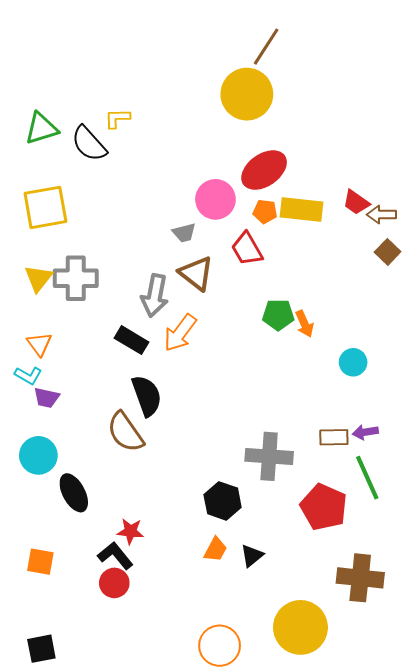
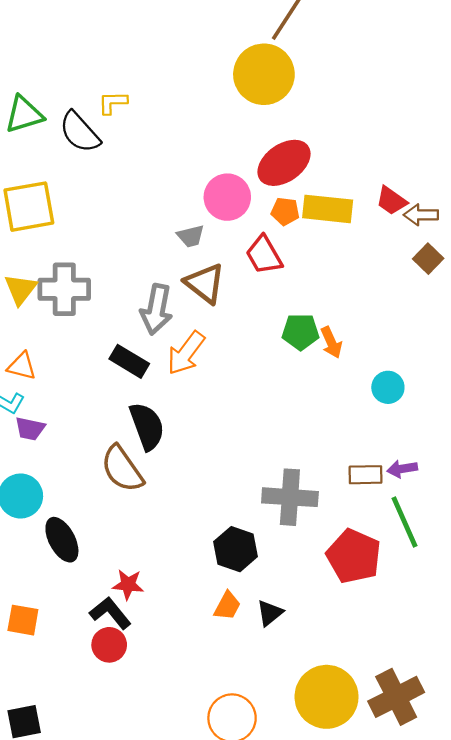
orange triangle: (39, 344) -> (22, 366), turned -40
brown cross: (360, 578) -> (396, 697), moved, turned -33

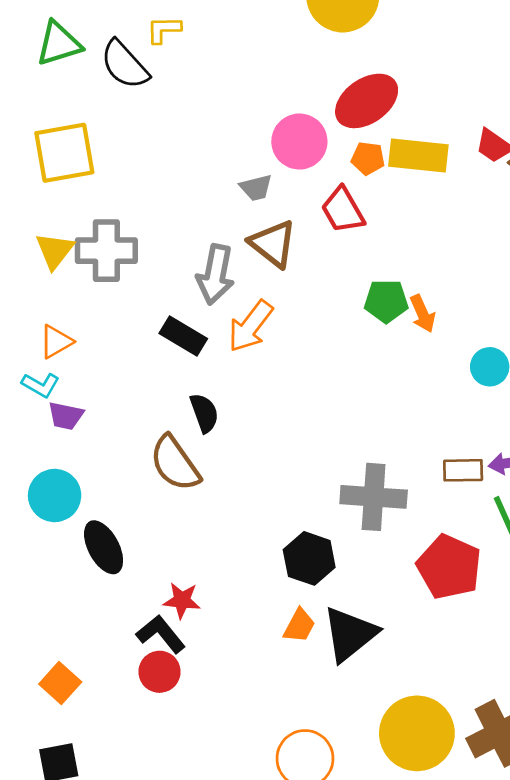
orange triangle: (22, 366) -> (56, 342), turned -44
black semicircle: (147, 426) -> (204, 413), size x0.7
black triangle: (270, 613) -> (350, 634), size x1.8
orange square: (23, 620) -> (60, 683), moved, turned 32

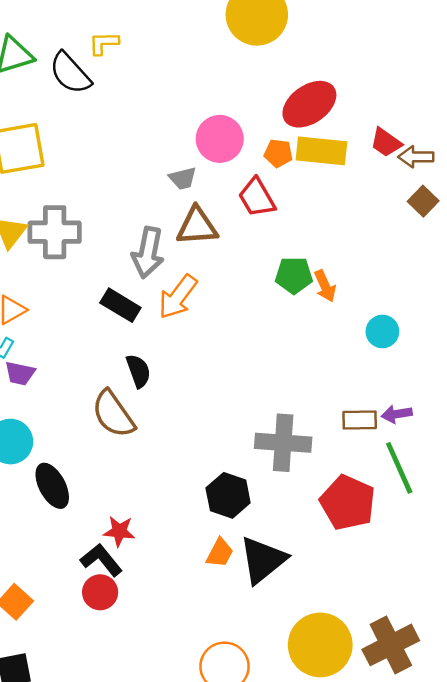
red ellipse: (367, 101) -> (309, 104), moved
brown triangle: (273, 244) -> (197, 226), turned -42

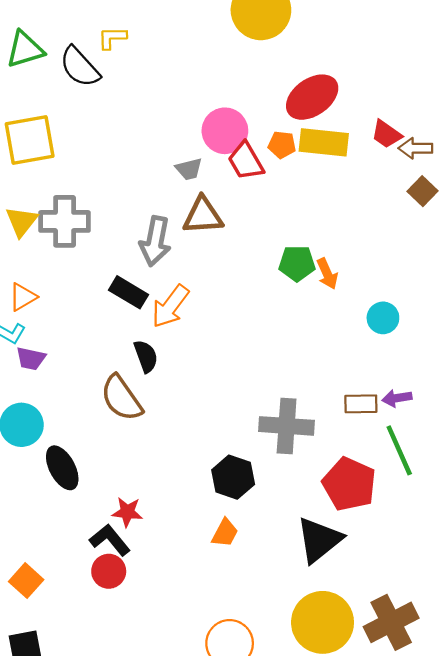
red trapezoid: (257, 198) -> (246, 161), moved
orange arrow: (178, 297) -> (170, 306), moved
black triangle: (263, 560) -> (319, 540), moved

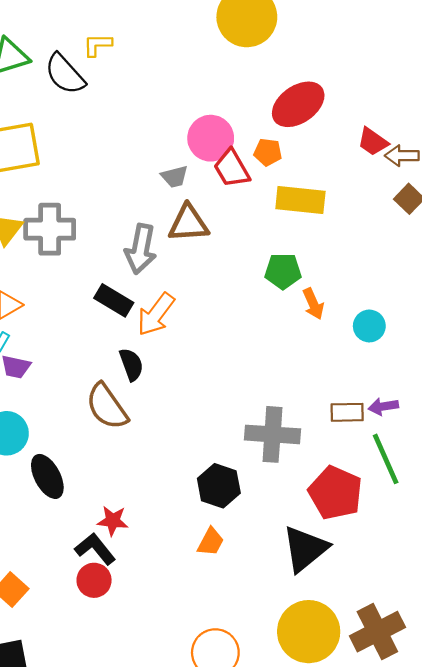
yellow rectangle: (324, 142) -> (300, 200), moved
orange arrow: (327, 274) -> (313, 304), moved

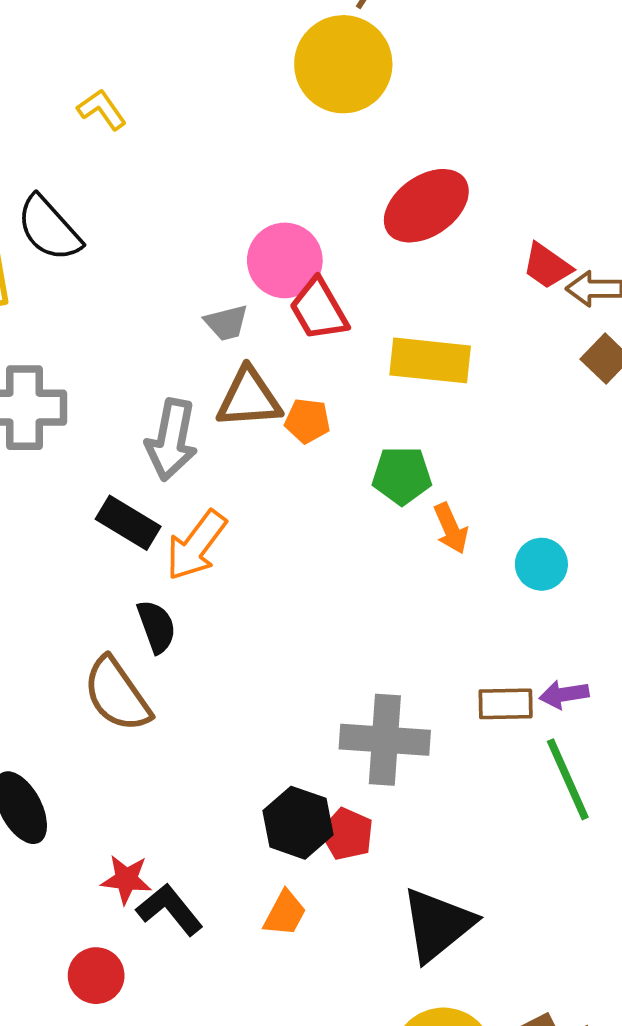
yellow L-shape: (98, 45) -> (102, 109), turned 56
black semicircle: (65, 74) -> (49, 228), moved
orange pentagon: (268, 152) -> (307, 421), moved
red pentagon: (335, 493) -> (347, 834), moved, size x0.6
black L-shape: (95, 549) -> (170, 910), moved

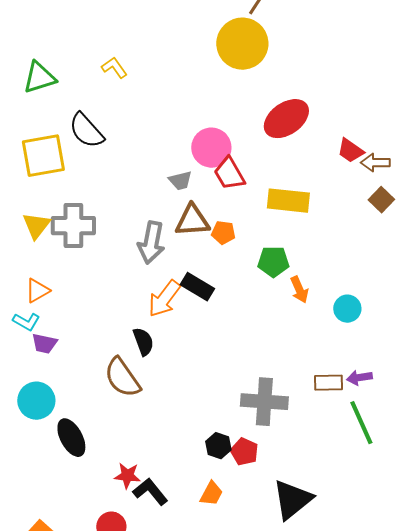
black rectangle: (128, 523) -> (197, 287), moved
black hexagon: (298, 823) -> (218, 446), size x0.7

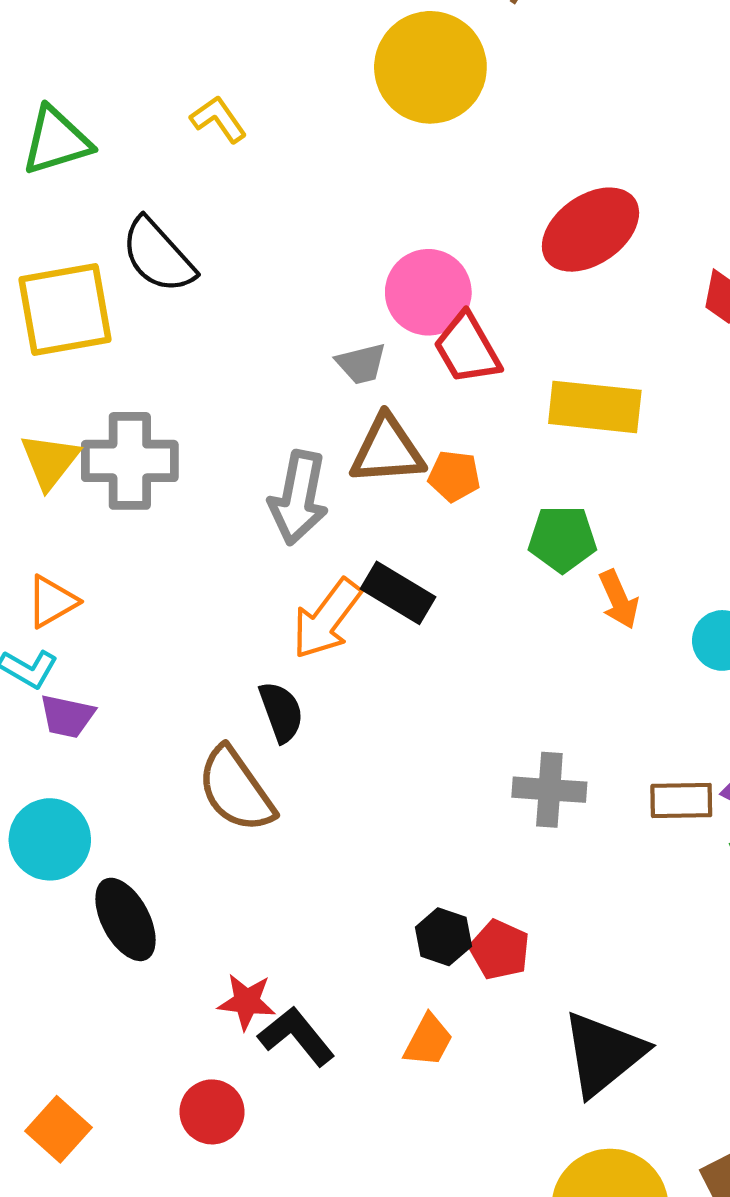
yellow circle: (242, 44) -> (430, 67), moved
gray cross: (264, 402) -> (549, 790), moved, size x0.7

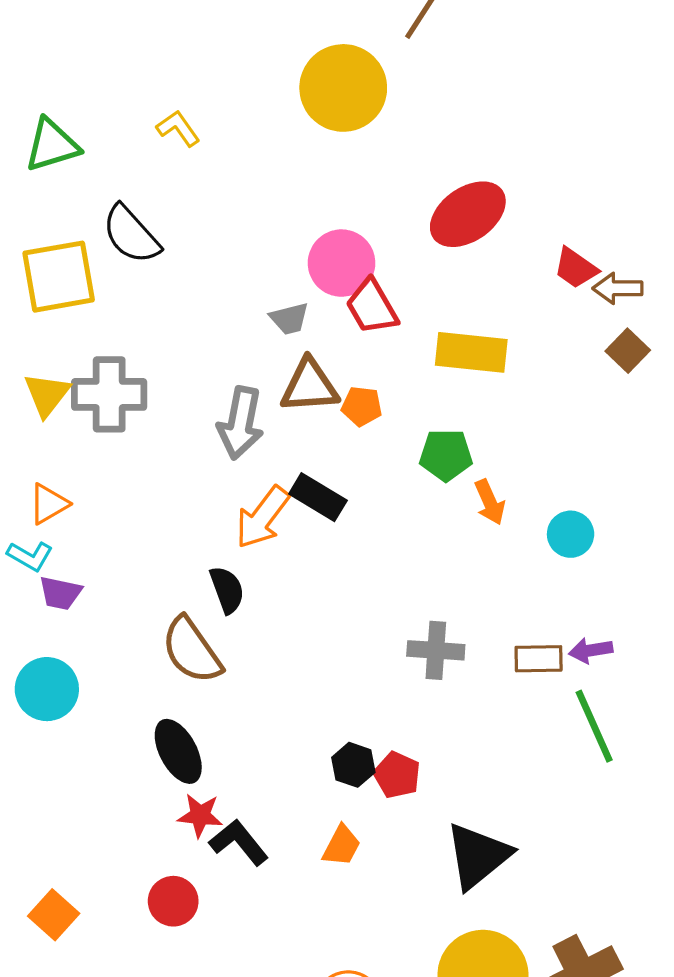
black ellipse: (126, 919) -> (178, 751), moved

